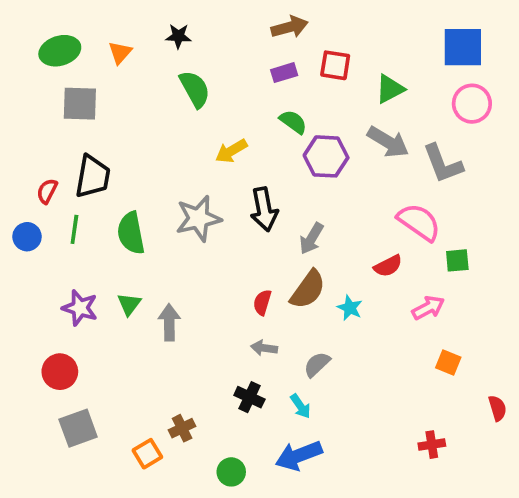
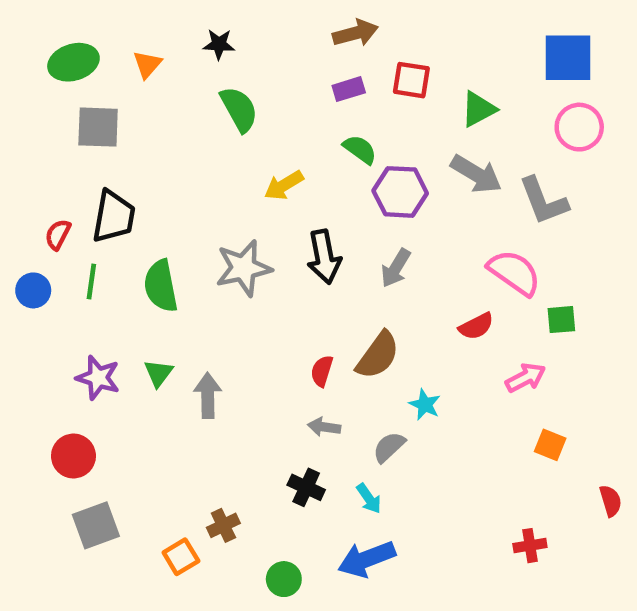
gray arrow: (311, 239) -> (396, 268), moved
cyan star: (350, 308) -> (425, 405), moved

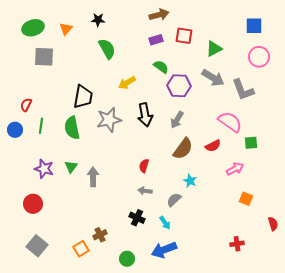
blue square: (568, 58) -> (254, 26), size x0.7
black trapezoid: (114, 217) -> (83, 97), moved
brown semicircle: (378, 355) -> (183, 149), moved
gray square: (96, 525) -> (37, 246), moved, turned -30

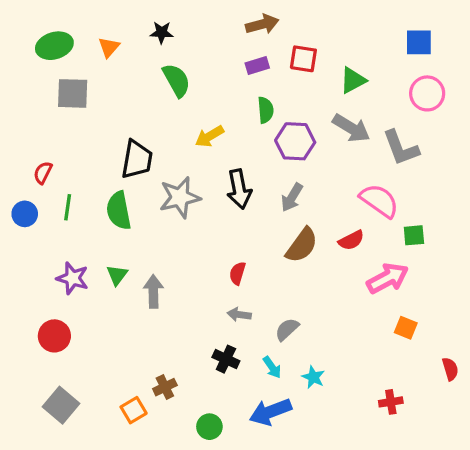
green semicircle: (161, 67) -> (266, 110), turned 49
pink arrow: (235, 169) -> (388, 278), size x1.4
cyan star: (190, 181) -> (313, 377), moved

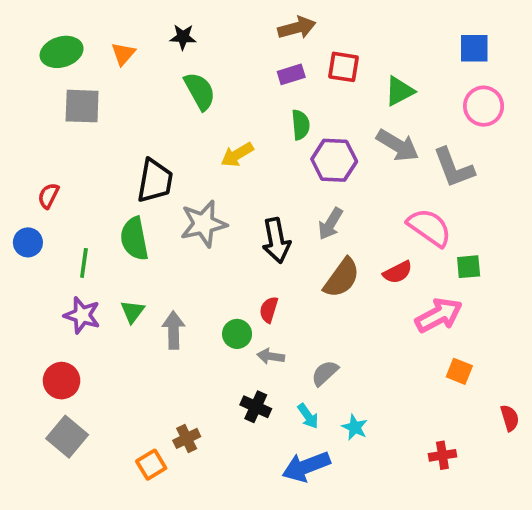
black arrow: (239, 189) -> (276, 241), moved
green line: (68, 207) -> (84, 263), moved
gray square: (61, 405) -> (67, 437), moved
green circle: (209, 427) -> (237, 334), moved

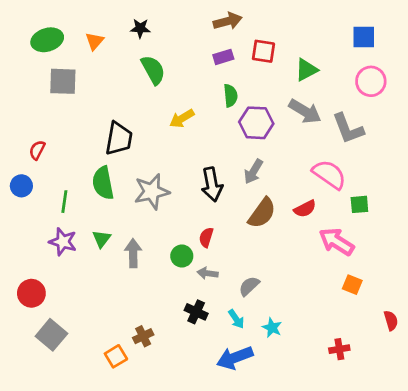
gray star: (203, 224) -> (152, 192), moved
pink arrow: (439, 315) -> (336, 242), turned -120
red circle: (62, 381) -> (31, 293), moved

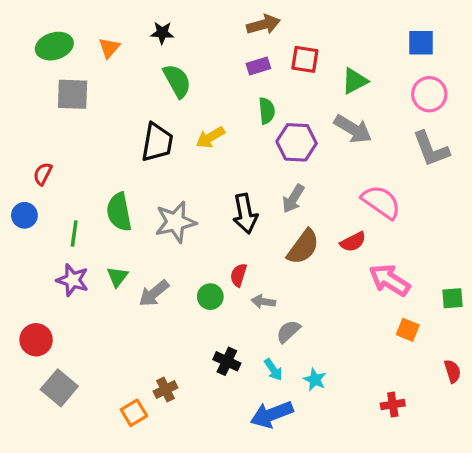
gray L-shape: (348, 129) -> (431, 149), moved
black trapezoid: (119, 139) -> (157, 142), moved
green square: (359, 204) -> (453, 298), moved
gray arrow: (133, 253) -> (154, 293), turned -128
gray arrow: (208, 273) -> (263, 302), moved

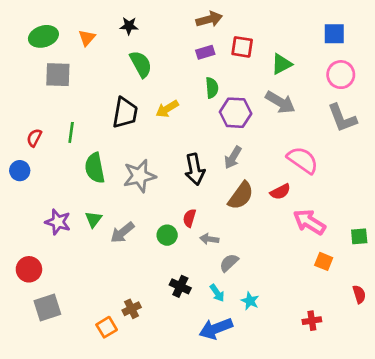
green line: (74, 234) -> (71, 132), moved
gray square: (59, 388) -> (47, 307), turned 32

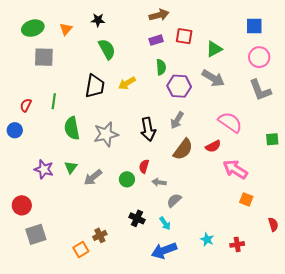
green square: (359, 236) -> (272, 139), moved
cyan star: (250, 301) -> (207, 239), moved

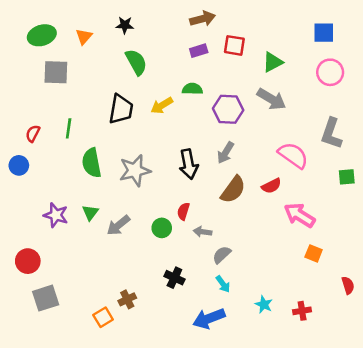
green semicircle: (161, 67) -> (192, 89), moved, turned -84
gray L-shape: (260, 90) -> (331, 134), moved, turned 40
cyan arrow: (165, 223) -> (223, 284), moved

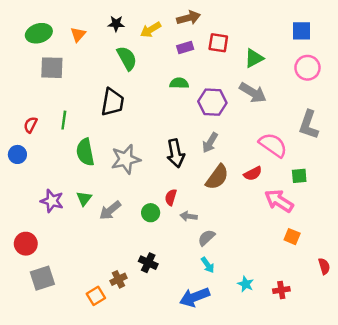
yellow arrow: (162, 105) -> (151, 30), moved
green square: (347, 177) -> (299, 176), moved
black cross: (174, 278) -> (148, 263), moved

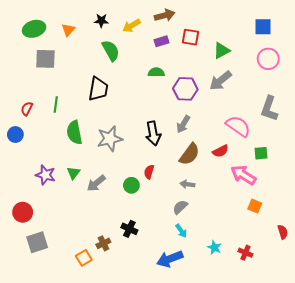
gray arrow: (253, 93) -> (221, 81), turned 110
gray arrow: (189, 216) -> (187, 184), moved
red cross: (281, 290) -> (245, 253), turned 32

